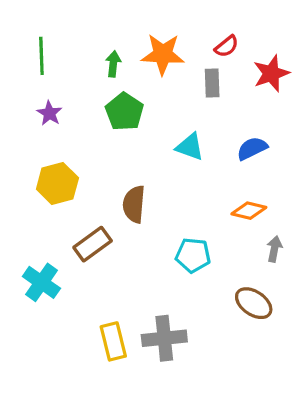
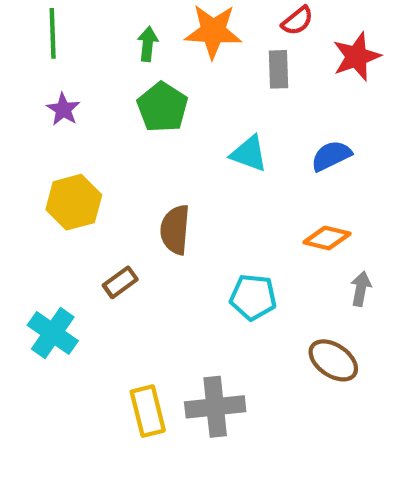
brown rectangle: (93, 244) -> (120, 282), size x0.7

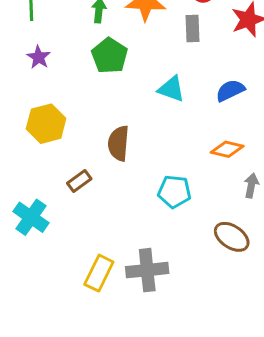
yellow rectangle: (148, 411) -> (99, 273), turned 40

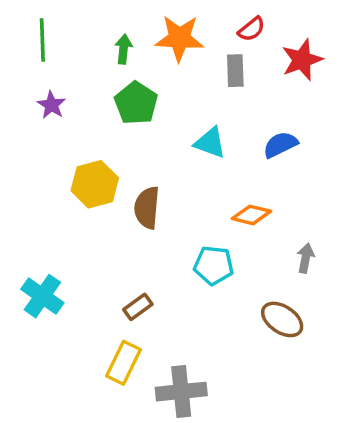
yellow hexagon: (46, 124) -> (95, 184), moved
orange diamond: (227, 149) -> (251, 215), moved
brown rectangle: (79, 181) -> (138, 307), moved
gray cross: (147, 270) -> (181, 392), moved

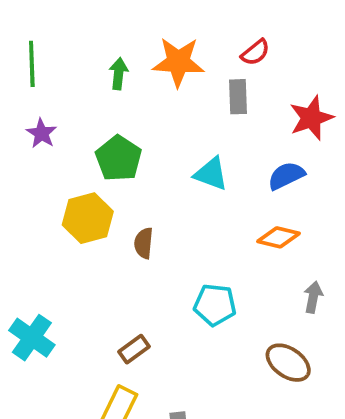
red star: (302, 60) -> (311, 118), moved
green pentagon: (136, 103) -> (119, 158), moved
brown semicircle: (147, 208) -> (144, 243), size x0.7
orange diamond: (251, 215) -> (278, 237), moved

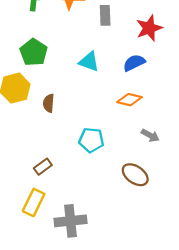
gray arrow: (313, 297) -> (150, 135), turned 108

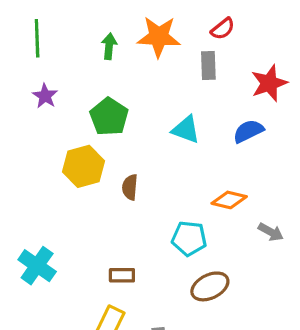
orange diamond: (129, 100) -> (229, 200), moved
brown rectangle: (43, 167) -> (122, 275), turned 36
brown ellipse: (135, 175) -> (210, 286), moved, turned -60

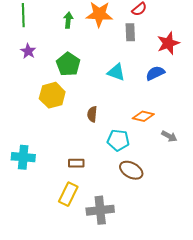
brown semicircle: (130, 187) -> (92, 114), moved
cyan cross: (37, 266) -> (23, 157), turned -30
brown ellipse: (210, 286) -> (131, 170), turned 55

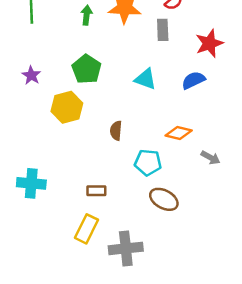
purple star: (28, 51) -> (31, 75), moved

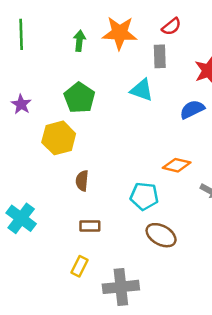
cyan triangle: (145, 79) -> (142, 90), moved
brown semicircle: (116, 131) -> (82, 181), moved
cyan cross: (31, 183) -> (21, 218), turned 32
yellow rectangle: (87, 229) -> (79, 266), size x0.7

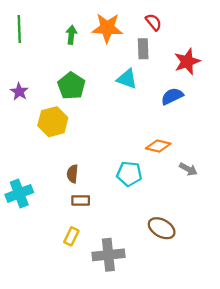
red semicircle: (171, 27) -> (154, 22), turned -90
brown semicircle: (82, 181) -> (72, 174), moved
cyan cross: (21, 218) -> (19, 193), turned 32
brown ellipse: (161, 235) -> (162, 228), moved

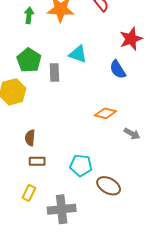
gray rectangle: (143, 49) -> (54, 72), moved
blue semicircle: (172, 96) -> (118, 69), turned -96
cyan pentagon: (129, 174) -> (81, 165), moved

